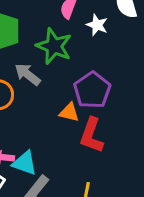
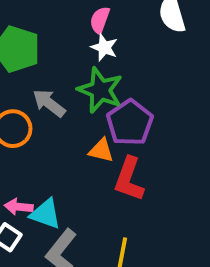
white star: (97, 25) -> (104, 47), moved
green star: (54, 46) -> (100, 90), moved

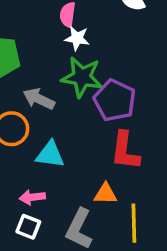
orange triangle: (101, 150) -> (105, 194), moved
cyan triangle: (46, 214) -> (50, 155), moved

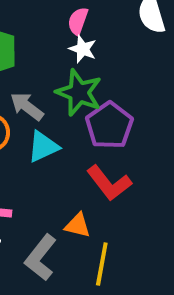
red L-shape: (125, 151) -> (109, 183), turned -57
cyan triangle: (50, 155) -> (43, 147), moved, turned -44

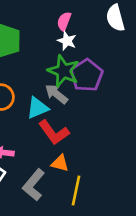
gray arrow: (27, 106) -> (56, 94), moved
purple pentagon: (109, 125) -> (87, 75), moved
red L-shape: (109, 183) -> (54, 132), moved

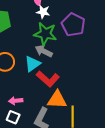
purple pentagon: (87, 75) -> (73, 25), moved
orange triangle: (60, 163) -> (57, 100), size x1.5

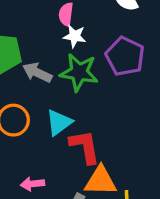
gray arrow: (44, 51) -> (37, 73), moved
red L-shape: (48, 79) -> (85, 147), turned -140

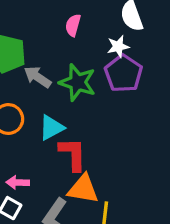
white star: (75, 36) -> (118, 46), moved, turned -30

